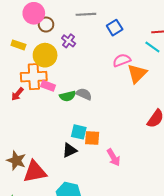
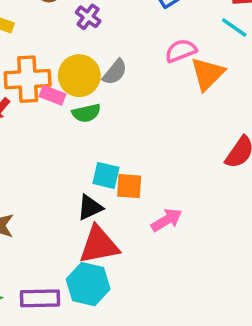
yellow circle: (45, 55) -> (79, 76), moved
gray semicircle: (84, 94) -> (115, 72), moved, turned 105
pink arrow: (114, 157) -> (167, 220), turned -90
red triangle: (35, 172) -> (99, 245), moved

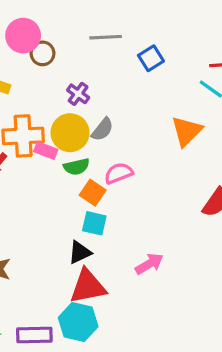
purple cross: (88, 17) -> (78, 94), moved
pink semicircle: (181, 51) -> (119, 173), moved
orange square: (129, 186) -> (93, 193), moved, turned 30

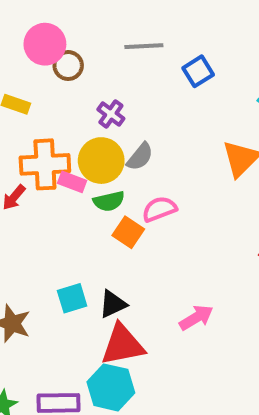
cyan square: (94, 223) -> (72, 298), moved, turned -30

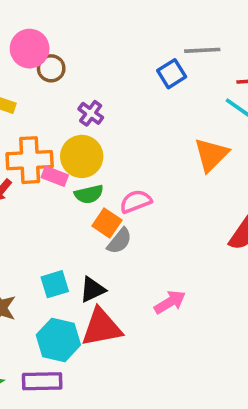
gray line: (144, 46) -> (202, 50), moved
gray semicircle: (140, 157) -> (119, 241), moved
cyan hexagon: (111, 387) -> (58, 340), moved

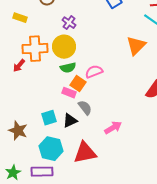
pink rectangle: (55, 176) -> (69, 93), moved
gray semicircle: (119, 241) -> (85, 108), moved, turned -77
red triangle: (102, 327) -> (85, 153), moved

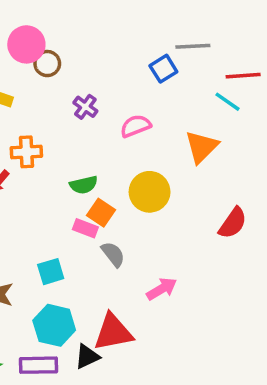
yellow circle: (64, 47) -> (150, 192), moved
orange cross: (35, 49) -> (26, 152), size x0.7
pink semicircle: (94, 72) -> (136, 126), moved
black triangle: (70, 121) -> (87, 356), moved

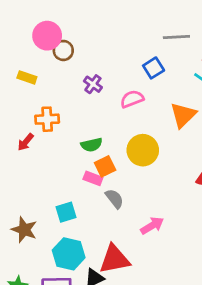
blue square: (163, 69) -> (154, 68), moved
orange square: (101, 213) -> (105, 166), turned 30

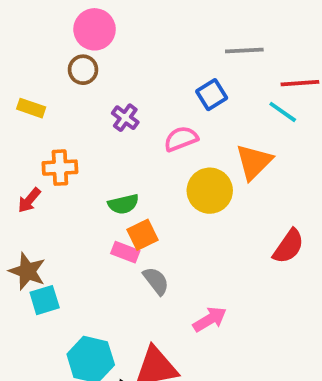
pink circle: (47, 36) -> (95, 29), moved
yellow circle: (143, 150) -> (210, 191), moved
cyan square: (66, 212) -> (45, 300), moved
brown star: (24, 230) -> (27, 271), moved

